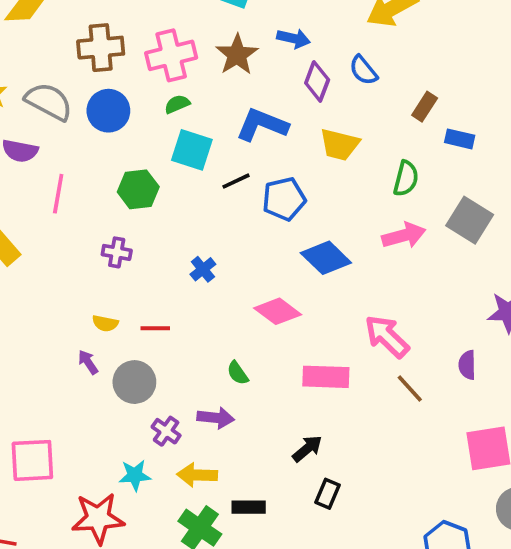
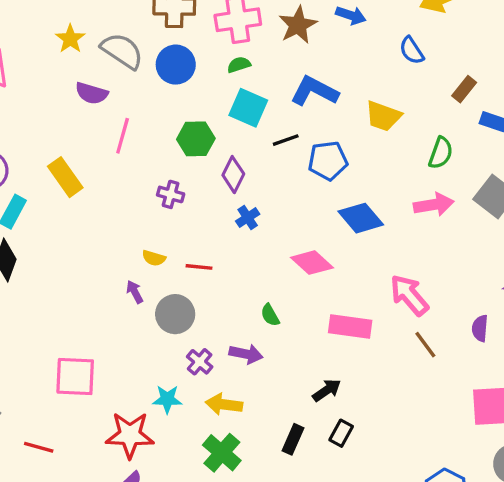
purple diamond: (317, 81) -> (233, 175), moved
black rectangle: (249, 507) -> (293, 439), moved, turned -72

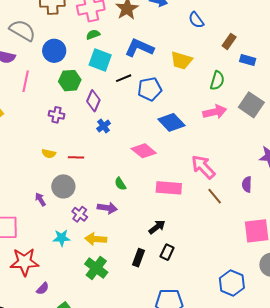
blue circle: (176, 65) -> (54, 51), moved
purple arrow: (135, 292) -> (40, 199), moved
red star: (130, 435) -> (24, 262), moved

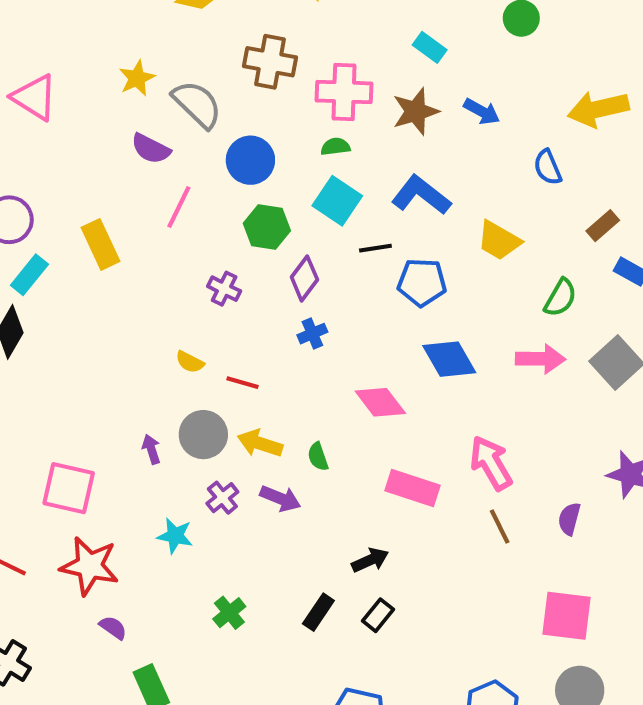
yellow arrow: (96, 239) -> (260, 443), moved
green cross: (96, 268) -> (229, 613), size x0.7
purple semicircle: (43, 289) -> (113, 628), turned -112

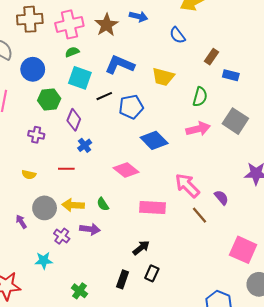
red line: (243, 383) -> (66, 169), moved
purple semicircle: (569, 519) -> (221, 198), moved, turned 140
pink square: (566, 616) -> (243, 250), turned 32

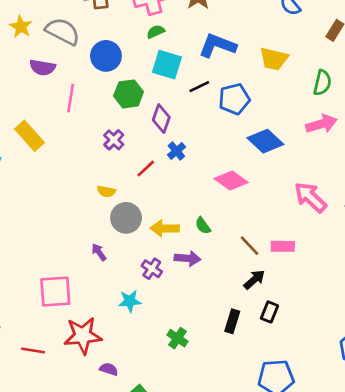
purple cross: (36, 135) -> (114, 140), turned 35
red line: (66, 169) -> (146, 169), moved, turned -42
pink rectangle: (152, 207) -> (283, 246), moved, size x0.7
gray circle: (45, 208) -> (126, 218), moved
brown line: (200, 215) -> (250, 246), moved

